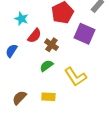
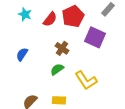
cyan star: (21, 19) -> (25, 14), moved
red semicircle: (34, 36) -> (50, 19), moved

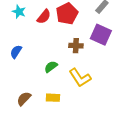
purple square: (95, 37) -> (101, 35), moved
brown cross: (62, 48) -> (76, 46), moved, turned -32

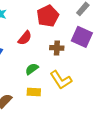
red semicircle: (44, 17) -> (25, 38), moved
yellow rectangle: (53, 98) -> (34, 92), moved

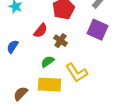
brown cross: (57, 48) -> (61, 41), moved, turned 32
yellow rectangle: (34, 92) -> (50, 85), size x1.6

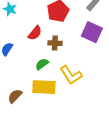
brown cross: (61, 41) -> (55, 43), turned -32

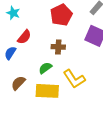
red semicircle: (35, 33) -> (24, 37), moved
brown semicircle: (15, 96) -> (18, 83), moved

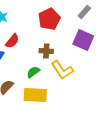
yellow L-shape: (74, 79) -> (62, 70), moved

